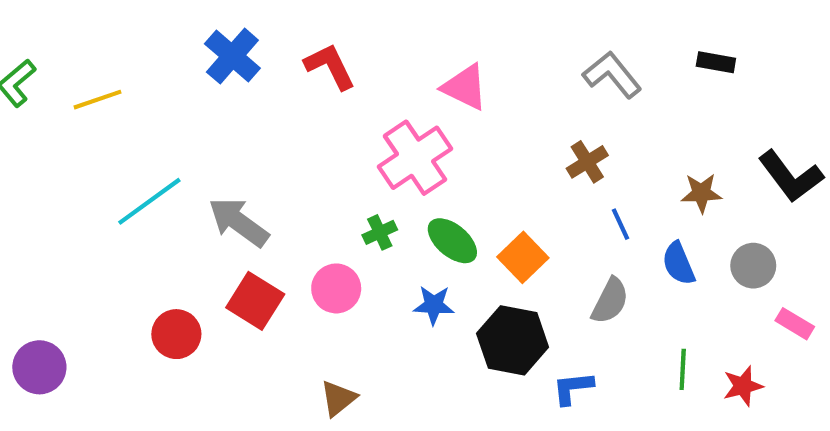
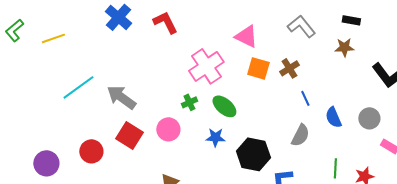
pink triangle: (465, 87) -> (246, 36), moved
brown star: (701, 193) -> (344, 47), moved
orange square: (523, 257) -> (258, 68), moved, turned -30
purple circle: (39, 367) -> (46, 163), moved

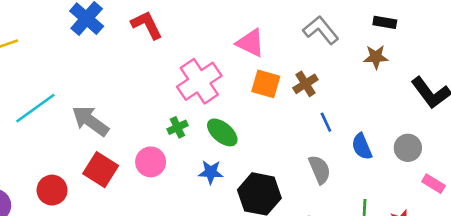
gray semicircle: (300, 135) -> (320, 170), turned -50

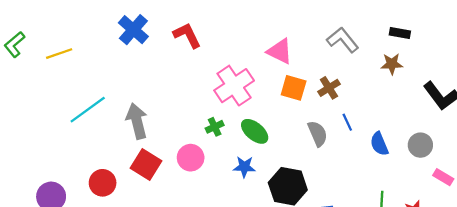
gray arrow: (90, 121) -> (137, 121), turned 40
gray semicircle: (320, 170) -> (318, 134), moved

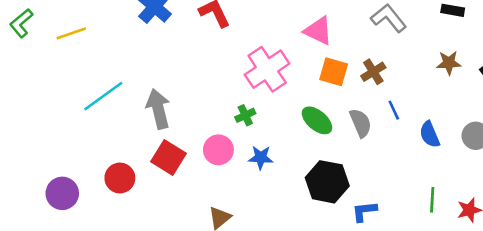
brown star: (392, 64) -> (449, 63), moved
green ellipse: (255, 131) -> (317, 120), moved
blue star: (244, 167) -> (261, 158), moved

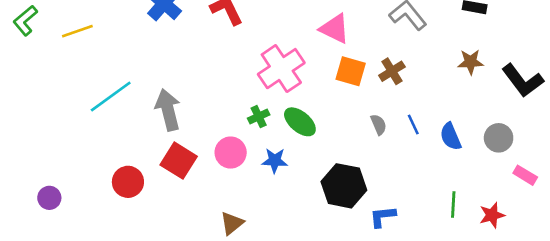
blue line: (394, 110) -> (413, 125), moved
green ellipse: (317, 120) -> (300, 122), moved
gray semicircle: (361, 123) -> (379, 125), size x0.7
purple circle: (62, 193) -> (49, 198), moved, size x0.7

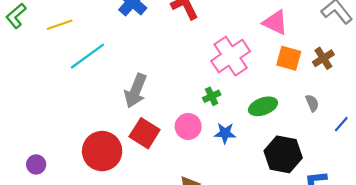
cyan line: (111, 97) -> (88, 56), moved
gray arrow: (168, 110) -> (136, 91), turned -144
green ellipse: (300, 122) -> (263, 106), moved, turned -60
blue line: (413, 125) -> (341, 124), moved, turned 66
red circle: (128, 182) -> (102, 151), size x1.5

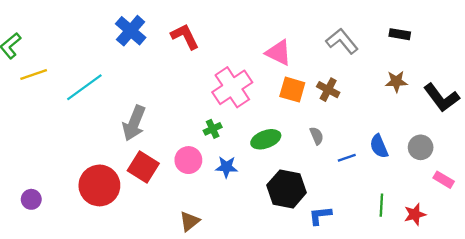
yellow line: (60, 25) -> (34, 75), moved
brown cross: (323, 58) -> (328, 90), turned -30
blue line: (341, 124) -> (347, 158), turned 30

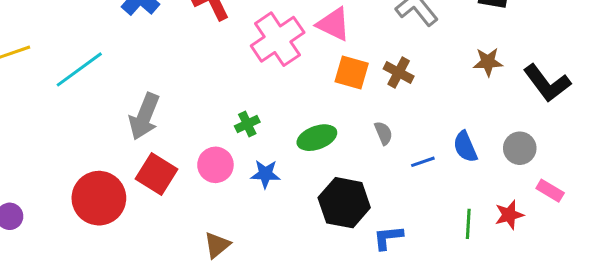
pink cross: (232, 87) -> (278, 39), moved
red star: (415, 214) -> (509, 215), moved

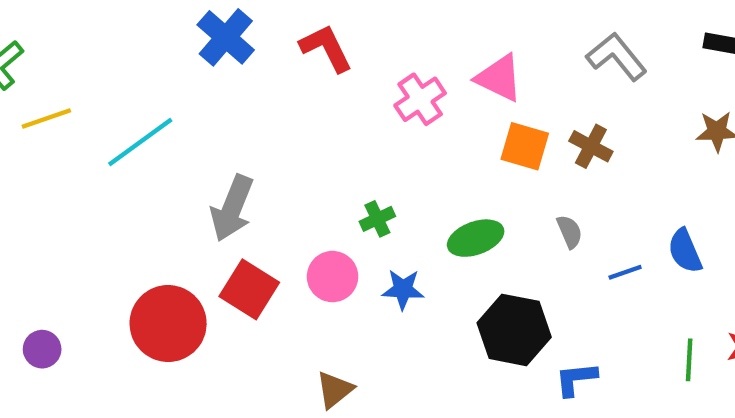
pink cross: (278, 39) -> (420, 99), size x0.7

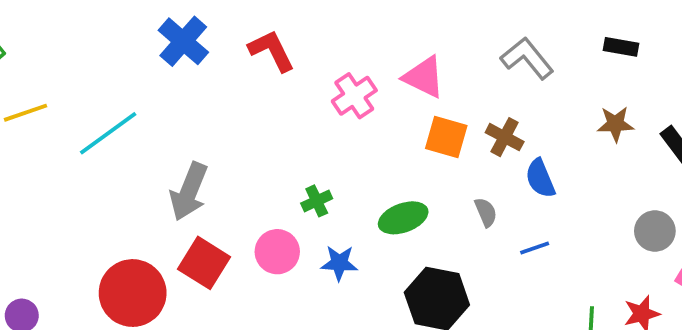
blue semicircle: (685, 251) -> (540, 178), moved

